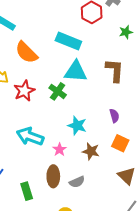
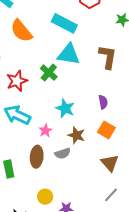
red star: (24, 91) -> (17, 81), moved
gray semicircle: (77, 182) -> (63, 153), moved

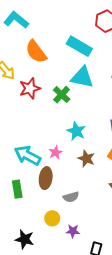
red star: (17, 81) -> (30, 88), moved
cyan arrow: (17, 115) -> (27, 155), moved
gray semicircle: (63, 153) -> (71, 197), moved

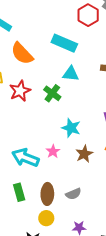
cyan triangle: (82, 77) -> (71, 74), size x0.7
brown star: (86, 158) -> (84, 154), turned 30
brown ellipse: (46, 178) -> (47, 194), moved
yellow circle: (52, 218) -> (46, 218), moved

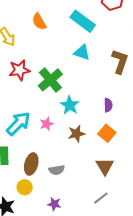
orange semicircle: (22, 54) -> (39, 22), size x0.7
red star: (20, 91) -> (19, 70), moved
green cross: (52, 93) -> (50, 80), moved, size x1.4
cyan arrow: (25, 158) -> (18, 124), turned 100

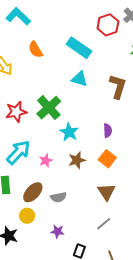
red star: (19, 70) -> (16, 112), moved
pink star: (47, 124) -> (46, 161), moved
brown ellipse: (31, 164) -> (33, 192), turned 30

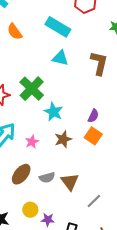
purple semicircle: (108, 131) -> (93, 116), moved, turned 32
brown triangle: (106, 192) -> (70, 182), moved
yellow circle: (27, 216) -> (30, 210), moved
purple star: (57, 231) -> (48, 220), moved

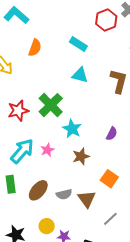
cyan rectangle: (58, 27) -> (78, 44), size x0.7
orange semicircle: (15, 32) -> (35, 48), turned -126
orange square: (93, 136) -> (109, 179), moved
pink star: (32, 142) -> (47, 150), moved

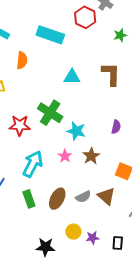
cyan rectangle: (78, 44) -> (50, 35), moved, size x1.5
red star: (18, 111) -> (20, 125), turned 30
pink star: (47, 150) -> (65, 156), moved

